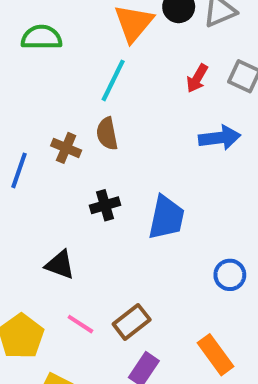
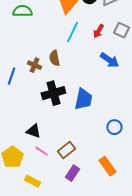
cyan line: (113, 80) -> (72, 32), moved
blue arrow: (220, 138) -> (109, 60), turned 42
black cross: (105, 205) -> (53, 93), size x1.6
black triangle: (60, 265) -> (33, 131), moved

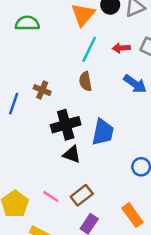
red arrow: (98, 31) -> (121, 48), turned 56
brown semicircle: (54, 58) -> (85, 81), moved
black triangle: (33, 131) -> (72, 154), moved

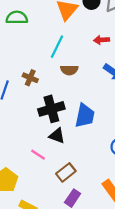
cyan line: (89, 49) -> (57, 47), moved
brown semicircle: (85, 81) -> (69, 70), turned -78
pink line: (51, 196) -> (38, 155), moved

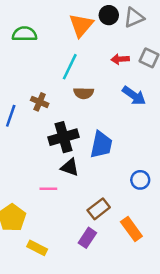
pink line: (38, 155) -> (48, 189), turned -32
brown rectangle: (66, 172) -> (99, 209), moved

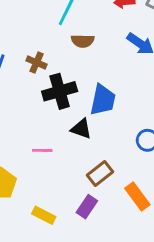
brown cross: (40, 102) -> (37, 62), moved
black triangle: (70, 167) -> (81, 129), moved
yellow rectangle: (37, 248) -> (44, 215), moved

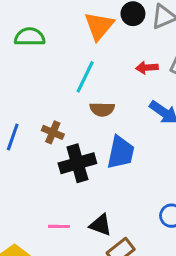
blue trapezoid: (103, 100) -> (121, 152), moved
black triangle: (81, 129) -> (101, 225), moved

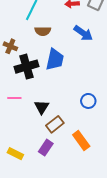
black triangle: (101, 225) -> (42, 107), turned 42
pink line: (59, 226) -> (14, 98), moved

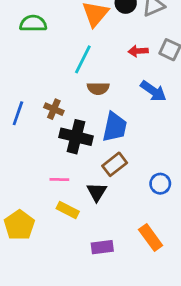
black cross: (27, 67) -> (76, 137), turned 30
brown rectangle: (55, 124) -> (115, 164), moved
purple rectangle: (46, 148) -> (102, 247), turned 49
yellow rectangle: (15, 154) -> (68, 210), moved

